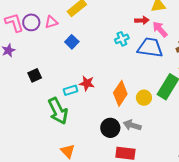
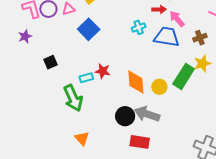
blue square: (72, 42) -> (89, 29), size x1.5
orange diamond: (120, 93) -> (136, 82), turned -40
gray arrow: (132, 125) -> (147, 114), size x1.4

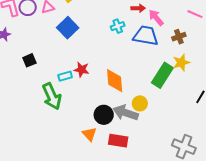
yellow circle: (159, 87) -> (140, 103), moved
orange triangle: (82, 138) -> (89, 134), moved

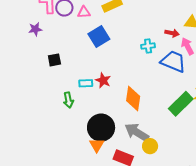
green arrow: (52, 96) -> (68, 100), size x0.6
yellow circle: (140, 103) -> (150, 146), moved
black circle: (104, 115) -> (101, 128), moved, size x1.4

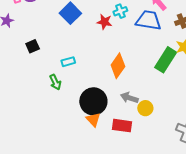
red star: (103, 80) -> (104, 22), moved
orange diamond: (133, 99) -> (118, 66), turned 40
gray arrow: (137, 132) -> (129, 98), size x0.7

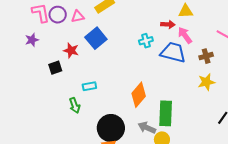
red star: (104, 22) -> (71, 50), moved
green rectangle: (166, 60) -> (166, 113), moved, turned -35

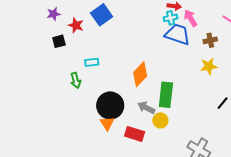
purple star: (32, 40) -> (54, 14), moved
cyan cross: (146, 41) -> (171, 18), moved

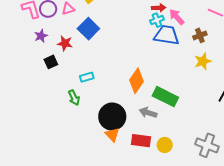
green rectangle: (166, 95) -> (165, 97), turned -60
yellow circle: (160, 120) -> (165, 145), moved

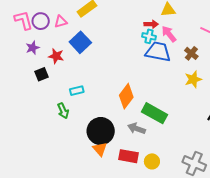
cyan cross: (157, 20) -> (149, 36), turned 32
brown cross: (200, 35) -> (191, 53), turned -32

